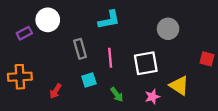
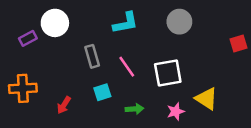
gray circle: (168, 29) -> (179, 22), moved
pink line: (110, 58) -> (127, 67), turned -30
red square: (207, 59) -> (238, 43), moved, turned -32
green arrow: (117, 94) -> (134, 109), turned -56

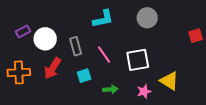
white circle: (55, 23) -> (45, 39), moved
red arrow: (64, 105) -> (52, 68), moved, size x1.5

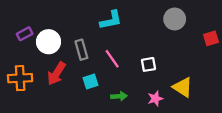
gray circle: (147, 18) -> (175, 19), moved
white square: (138, 60) -> (149, 64), size x0.6

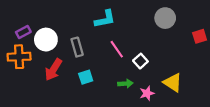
pink line: (112, 59) -> (117, 49), moved
white square: (149, 64) -> (140, 61), turned -32
orange cross: (20, 78) -> (19, 57), moved
green arrow: (119, 96) -> (125, 84), moved

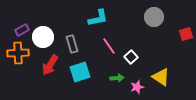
cyan square: (86, 77) -> (80, 72), size x1.5

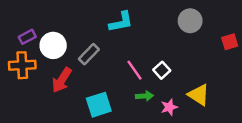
gray rectangle: (72, 44) -> (89, 54), turned 60
pink line: (109, 46) -> (135, 70), moved
cyan square: (80, 72) -> (99, 105), moved

